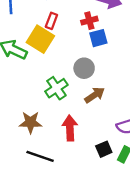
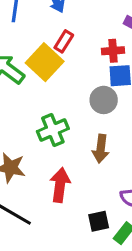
gray circle: (84, 68) -> (104, 100), moved
brown arrow: (95, 95) -> (101, 149), turned 120

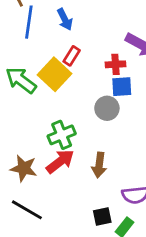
brown arrow: (101, 149) -> (99, 165), moved
red arrow: (60, 185) -> (60, 161), moved, turned 44

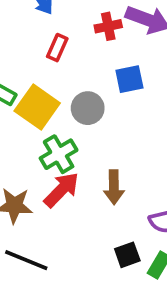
red cross: (115, 64) -> (108, 26), moved
yellow square: (54, 74) -> (37, 107), moved
gray circle: (107, 108) -> (88, 108), moved

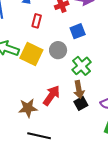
green cross: (59, 154) -> (82, 66), moved
black square: (127, 255) -> (81, 103), moved

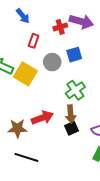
gray circle: (58, 50) -> (52, 62), moved
red arrow: (51, 96) -> (42, 118), turned 30

